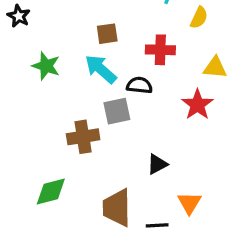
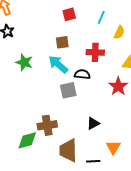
brown cross: (83, 137) -> (47, 125), moved

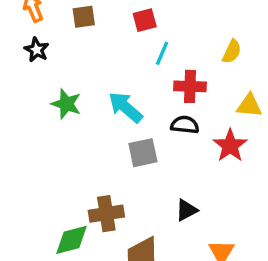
cyan line: (101, 17) -> (162, 53), moved
brown square: (62, 42) -> (84, 17), moved
black semicircle: (82, 74) -> (185, 125), moved

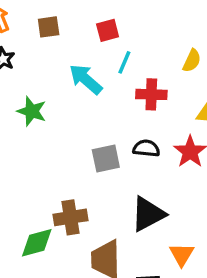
cyan arrow: (126, 107) -> (86, 79), moved
black semicircle: (185, 125) -> (146, 148), moved
black triangle: (187, 210) -> (148, 214), size x1.6

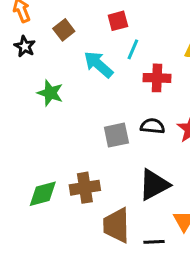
brown square: (49, 27) -> (64, 30), moved, turned -30
green diamond: (37, 243) -> (43, 194), moved

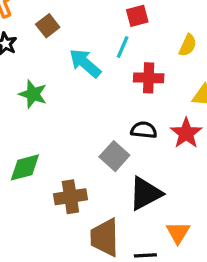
red square: (118, 21) -> (137, 16), moved
gray square: (116, 135) -> (114, 156), moved, turned -36
green diamond: (43, 194) -> (25, 167), moved

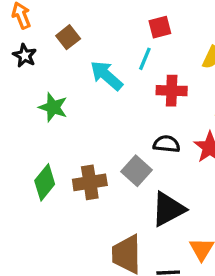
green diamond: (25, 167) -> (45, 182), turned -36
brown cross: (70, 197) -> (90, 182), moved

